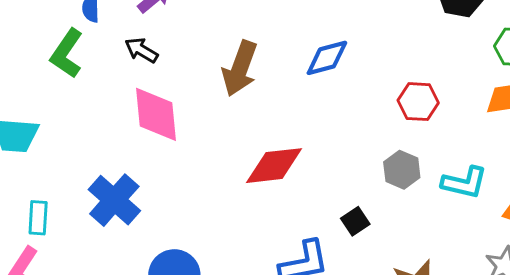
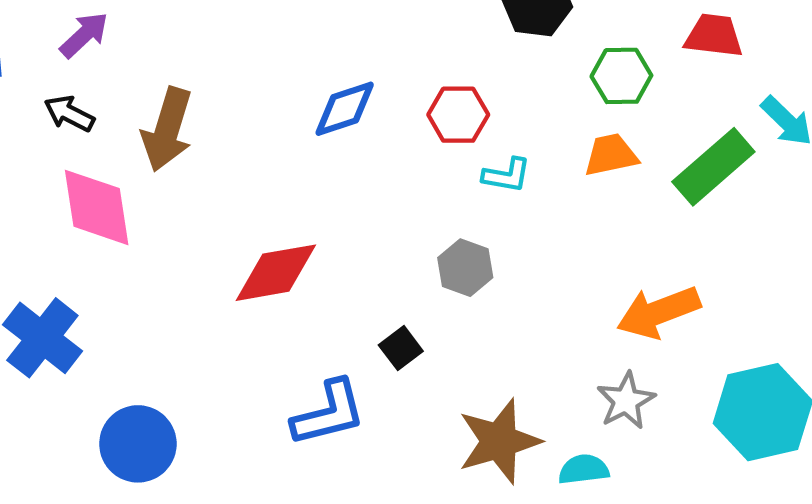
brown arrow: (240, 68) -> (167, 129), moved
red hexagon: (418, 102) -> (458, 115), moved
cyan L-shape: (464, 183) -> (507, 175), moved, size x0.7

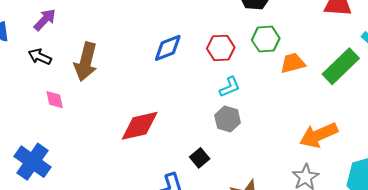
green hexagon: (621, 76) -> (266, 39), moved
cyan L-shape: (507, 175) -> (230, 87), moved, turned -30
pink diamond: (97, 207) -> (55, 100), size x0.5

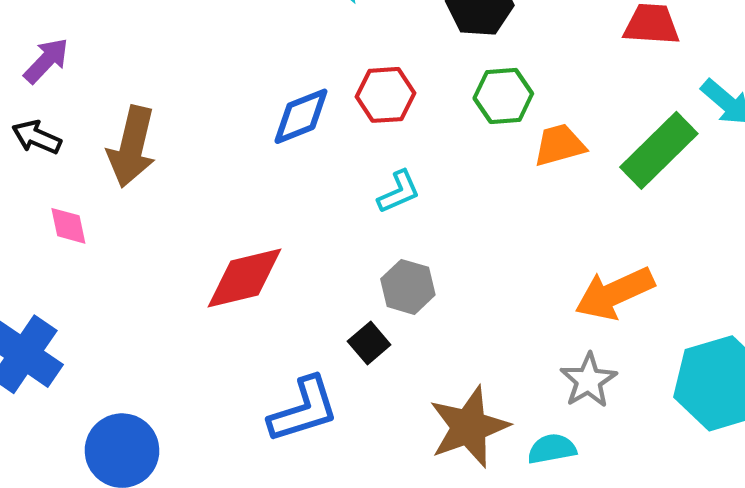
red hexagon: (221, 48) -> (386, 95), moved
cyan L-shape: (230, 87) -> (399, 192), moved
gray hexagon: (228, 119) -> (408, 287), moved

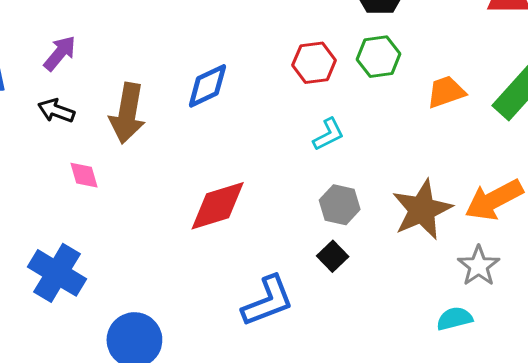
green hexagon: (503, 96) -> (379, 57), moved
blue diamond: (301, 116) -> (207, 86), moved
black square: (369, 343) -> (333, 256), moved
brown star: (469, 427) -> (422, 210), moved

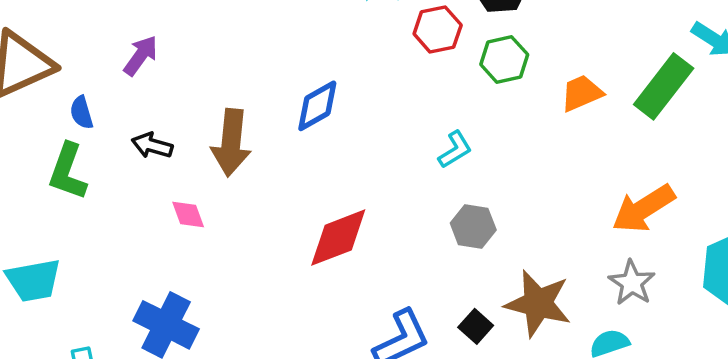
purple arrow: (60, 53) -> (141, 56), moved
red hexagon: (314, 63) -> (438, 29), moved
brown star: (422, 210) -> (538, 303), moved, turned -30
black square: (333, 256) -> (476, 326), moved

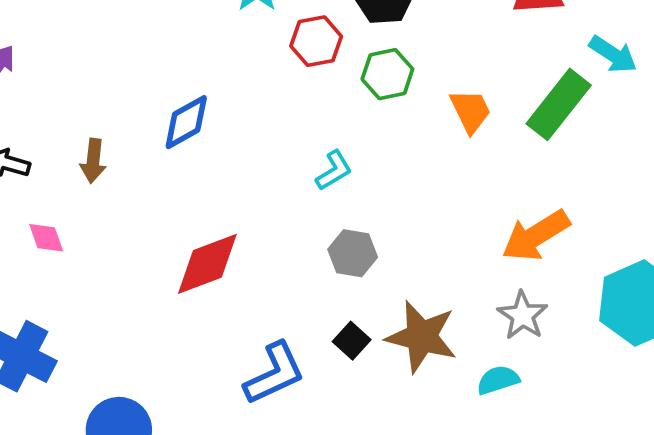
orange trapezoid: (582, 93) -> (470, 111), turned 87
brown arrow: (231, 143) -> (93, 161), size x0.6
black square: (476, 326) -> (352, 341), moved

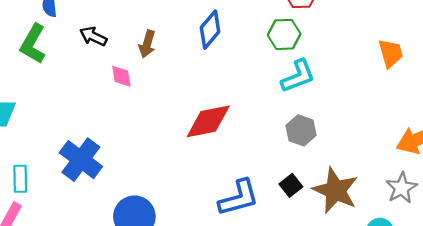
green hexagon: (387, 74) -> (284, 34), moved
blue diamond: (186, 122) -> (210, 30), turned -30
cyan L-shape: (334, 171) -> (298, 76), size x1.4
pink diamond: (46, 238) -> (121, 76), moved

